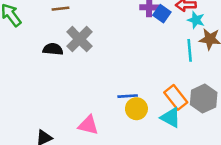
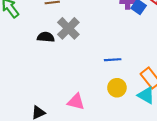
blue line: (128, 96) -> (113, 60), moved

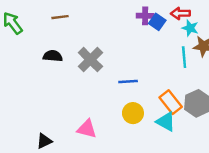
gray cross: (68, 28) -> (90, 60), moved

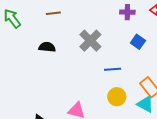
blue square: (157, 22) -> (138, 42), moved
gray cross: (90, 60) -> (90, 41), moved

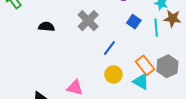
blue line: (113, 69) -> (109, 48), turned -49

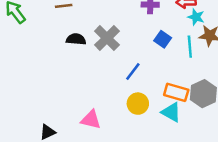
black semicircle: (46, 27) -> (76, 39), moved
orange rectangle: (145, 65) -> (176, 92), turned -36

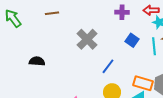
black semicircle: (76, 39) -> (37, 61), moved

